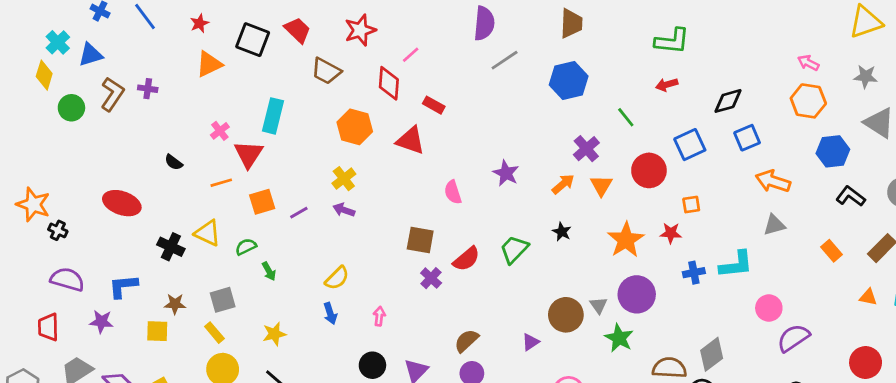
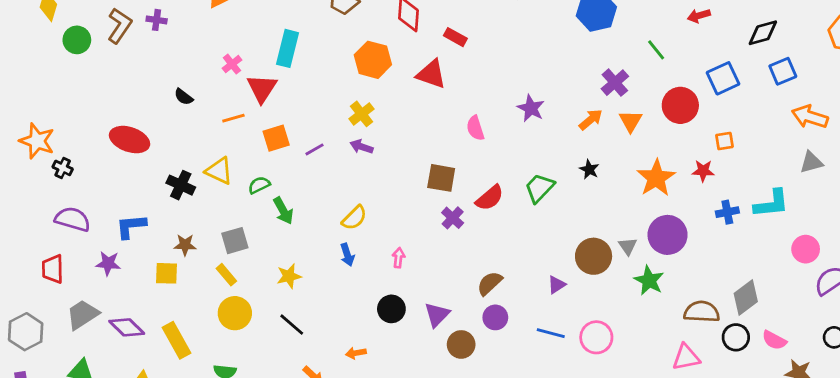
green arrow: (269, 271) -> (283, 211), size x1.4

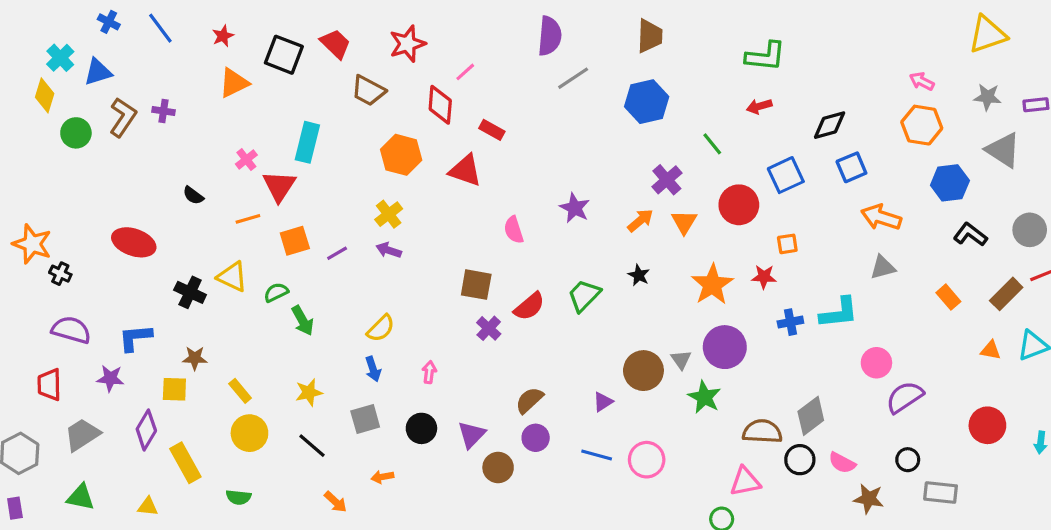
gray square: (235, 241) -> (365, 419), moved
purple diamond: (127, 327) -> (146, 430), moved, turned 76

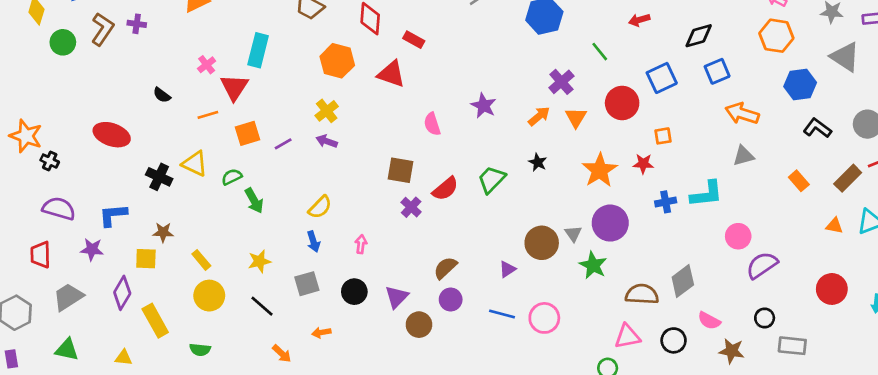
black circle: (800, 460) -> (674, 340), moved

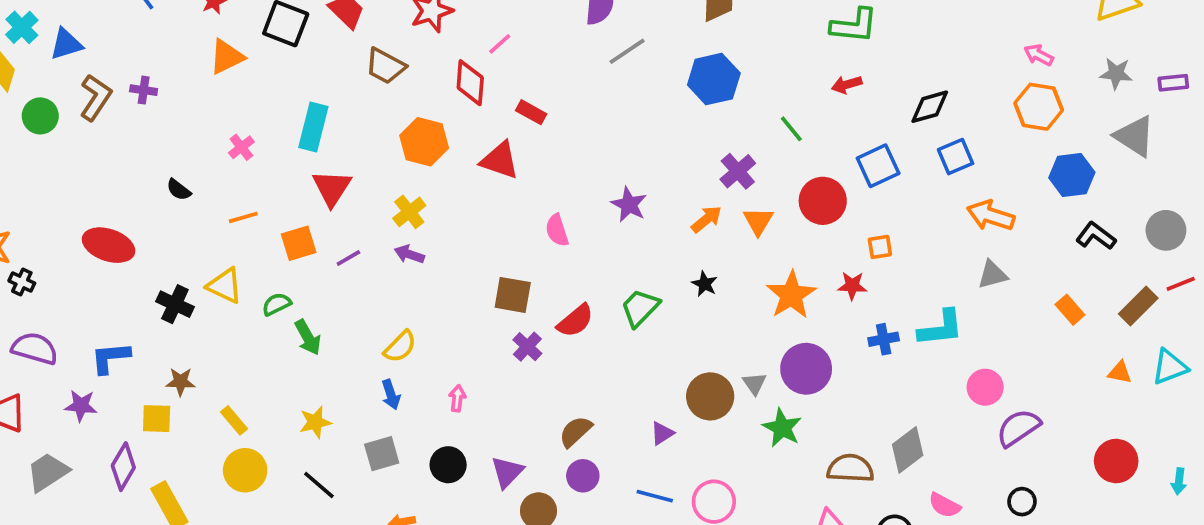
red triangle: (234, 87) -> (332, 188), moved

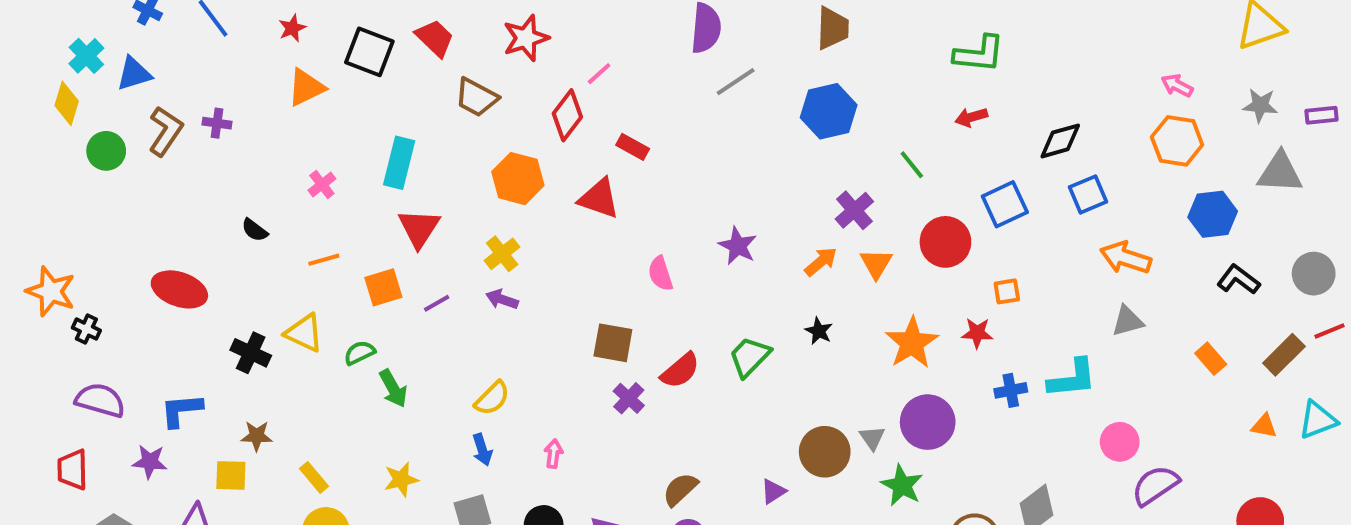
red diamond: (470, 83) -> (567, 115), turned 33
gray triangle: (1135, 136) -> (1280, 173), turned -30

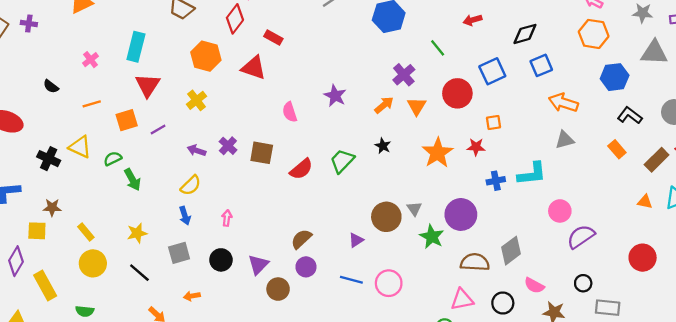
purple arrow: (502, 299) -> (197, 150), moved
orange rectangle: (1211, 359) -> (617, 149), moved
purple cross: (629, 398) -> (228, 146), moved
purple circle: (928, 422) -> (461, 214), moved

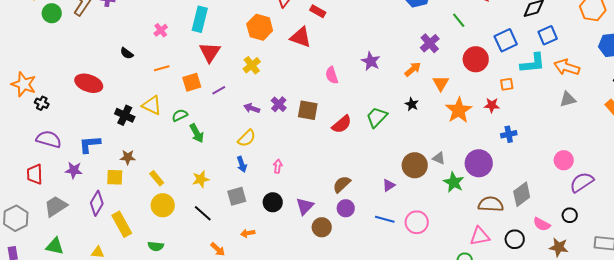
orange triangle: (417, 106) -> (441, 83), moved
cyan L-shape: (532, 174) -> (533, 63), moved
gray triangle: (414, 209) -> (439, 158), turned -32
black circle: (583, 283) -> (570, 215), moved

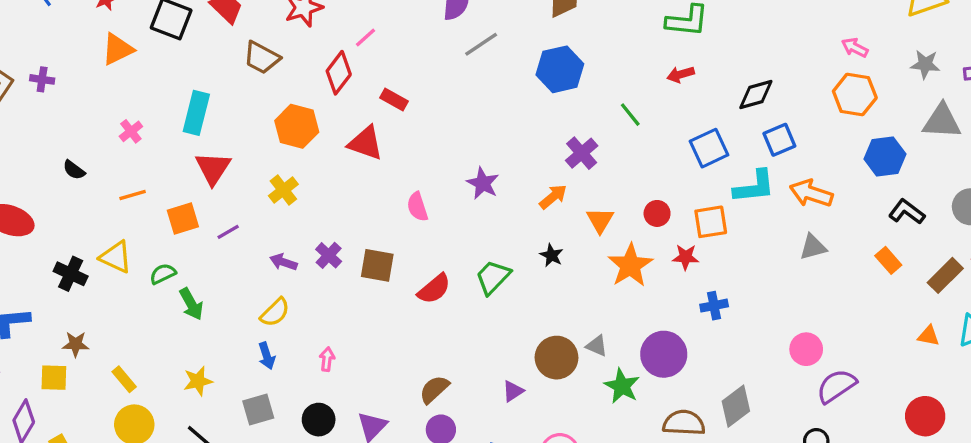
red circle: (476, 59) -> (657, 213), moved, size x0.6
orange square: (507, 84) -> (711, 222), size x1.5

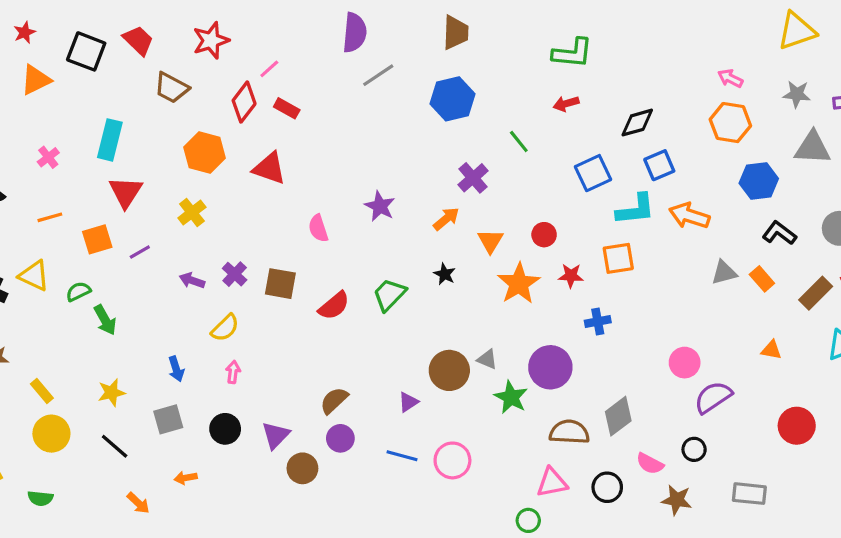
red rectangle: (394, 100) -> (287, 108), moved
orange square: (711, 222) -> (618, 258), moved
gray triangle: (813, 247) -> (724, 273), moved
yellow semicircle: (275, 312) -> (225, 328), moved
orange triangle: (928, 336) -> (771, 350), moved

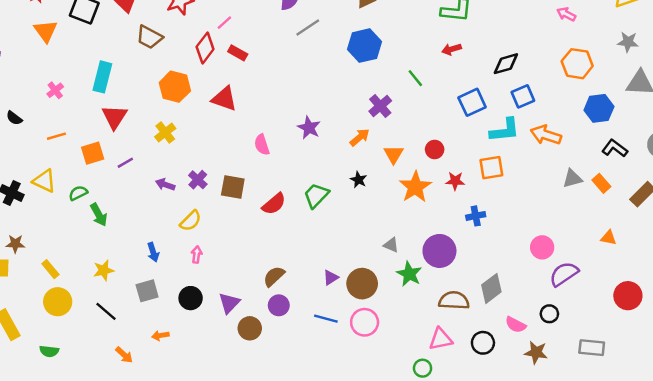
pink arrow: (730, 78) -> (566, 14), moved
orange triangle: (36, 80) -> (46, 31), turned -40
brown circle: (449, 370) -> (362, 284), moved

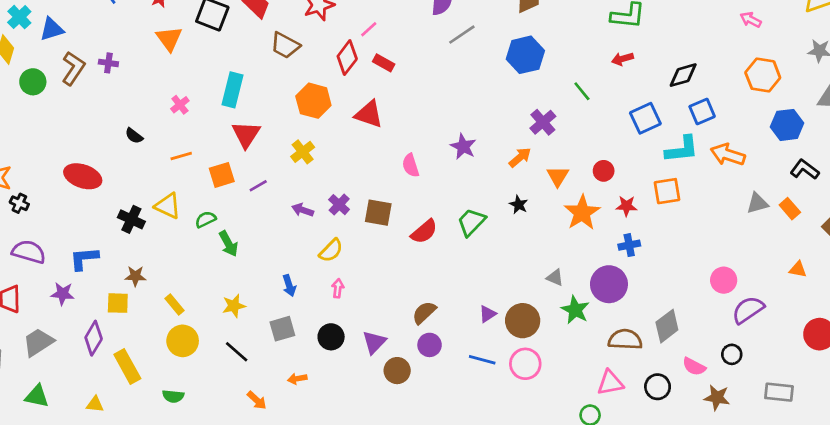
blue cross: (476, 216) -> (629, 245), moved

